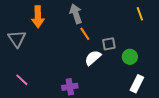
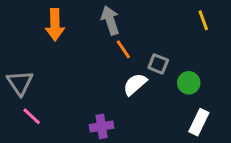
gray triangle: (17, 39) -> (20, 83), moved
gray square: (109, 44) -> (158, 64), turned 32

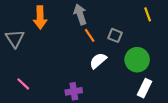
gray square: (158, 64) -> (115, 35), moved
gray triangle: (20, 83) -> (15, 39), moved
green circle: (189, 83) -> (137, 60), size x1.5

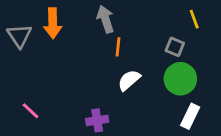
orange line: (90, 35) -> (118, 47), turned 40
gray square: (115, 35) -> (175, 47), moved
gray triangle: (15, 39) -> (19, 36), moved

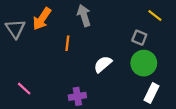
yellow line: (194, 19) -> (155, 15), turned -32
orange arrow: (53, 23) -> (42, 19), turned 35
orange line: (118, 47) -> (67, 43), moved

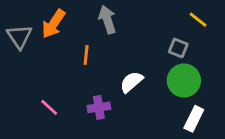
pink line: (24, 89) -> (49, 107), moved
purple cross: (77, 96) -> (99, 107), moved

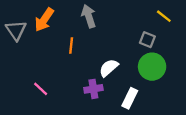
purple cross: (99, 107) -> (93, 89), moved
white rectangle: (194, 119) -> (130, 98), moved

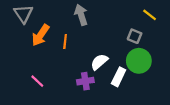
orange arrow: (44, 20) -> (40, 35), moved
gray triangle: (16, 30) -> (23, 14), moved
white rectangle: (130, 98) -> (119, 77), moved

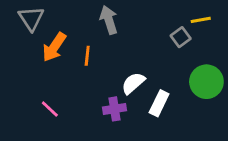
yellow line: (150, 15) -> (201, 20), turned -48
gray square: (135, 36) -> (181, 37), moved, turned 32
green circle: (139, 61) -> (206, 82), moved

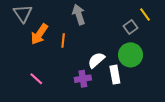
yellow line: (201, 20) -> (145, 15), turned 64
green circle: (206, 82) -> (131, 55), moved
white rectangle: (159, 103) -> (115, 75), turned -36

